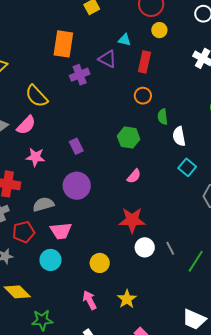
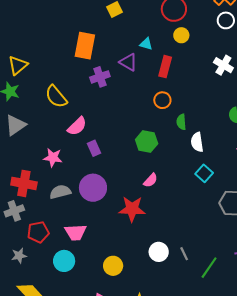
pink semicircle: (26, 125) -> (77, 126), moved
gray semicircle: (43, 204) -> (60, 192), moved
red star: (132, 220) -> (132, 209), moved

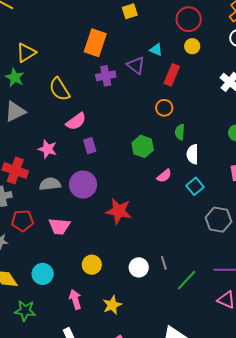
pink semicircle: (151, 180) -> (164, 176), moved
white circle: (159, 252) -> (139, 267), moved
cyan circle: (64, 261) -> (43, 274), moved

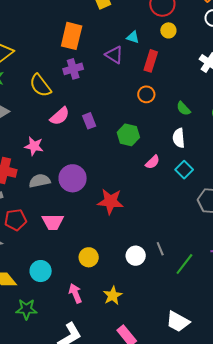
purple cross: (106, 76) -> (73, 69), moved
green semicircle: (180, 132) -> (183, 109), moved, turned -42
purple rectangle: (90, 146) -> (89, 121), moved

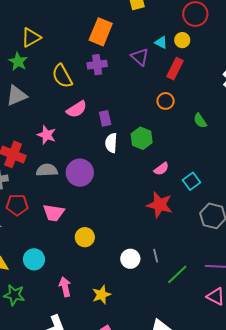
yellow circle: (168, 30) -> (182, 40), moved
white semicircle: (179, 138) -> (111, 143), moved
red star: (110, 201) -> (160, 205), moved
yellow circle: (89, 257) -> (85, 237), moved

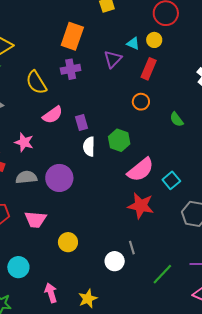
purple triangle: (140, 57) -> (113, 59), turned 36
pink semicircle: (161, 169) -> (141, 170), size x1.8
gray line: (156, 256) -> (132, 248), moved

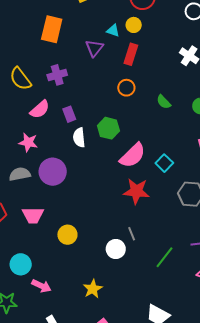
purple cross: (71, 69) -> (57, 75), moved
pink star: (24, 142) -> (28, 142), moved
pink arrow: (51, 293) -> (41, 286), moved, turned 138

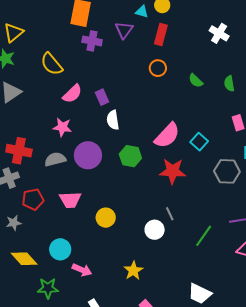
purple cross: (57, 75) -> (92, 41), moved, turned 30
green hexagon: (108, 128) -> (130, 156), moved

